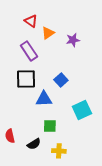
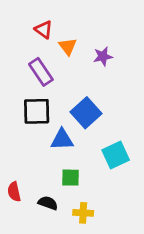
orange triangle: (48, 33) -> (68, 47), turned -32
blue square: (61, 80) -> (86, 113), size x1.5
black semicircle: (34, 144) -> (48, 203), turned -128

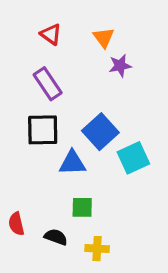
orange triangle: (68, 47) -> (104, 38), moved
cyan square: (116, 155) -> (133, 158), moved

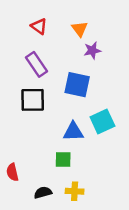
blue square: (100, 132) -> (77, 85), moved, turned -36
blue triangle: (72, 163) -> (73, 132), moved
black semicircle: (56, 237) -> (43, 193), moved, turned -36

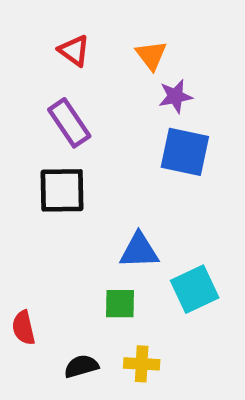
blue square: (77, 85) -> (185, 152), moved
cyan square: (102, 121) -> (195, 289), moved

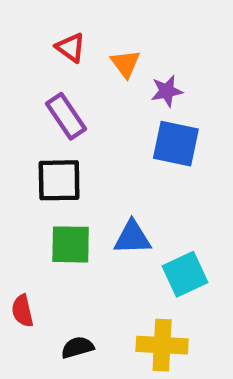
orange triangle: (151, 55) -> (125, 64), moved
green square: (120, 304) -> (71, 244), moved, size x1.4
yellow cross: (142, 364) -> (162, 345), moved, size x1.5

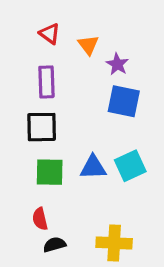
purple star: (167, 91) -> (117, 64), turned -30
purple rectangle: (66, 116) -> (46, 82), turned 32
cyan square: (185, 274) -> (130, 166), moved
red semicircle: (22, 311) -> (40, 219), moved

